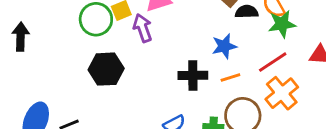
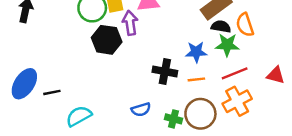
green star: (282, 24) -> (227, 45), moved
black hexagon: (106, 69) -> (107, 40), moved

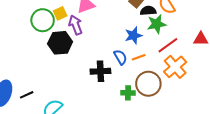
black cross: (165, 71) -> (100, 71), moved
blue semicircle: (141, 109) -> (120, 57), moved, turned -91

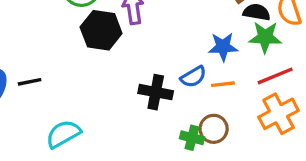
blue semicircle: (120, 57) -> (193, 77), turned 77
brown circle: (148, 84) -> (214, 129), moved, size x0.7
black line: (27, 95) -> (30, 82), moved

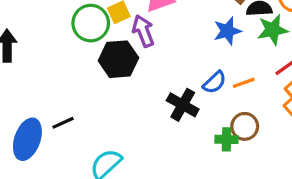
blue star: (223, 47) -> (227, 31), moved
black cross: (156, 92) -> (183, 105), turned 32

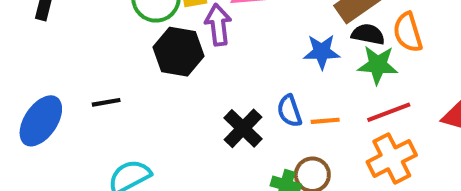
blue semicircle: (215, 82) -> (289, 111), turned 100
black line: (63, 123) -> (106, 102), moved

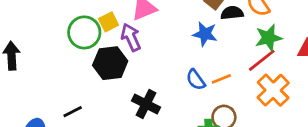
blue star: (322, 52) -> (205, 34), turned 30
green star: (378, 65) -> (269, 38), moved
black cross: (243, 128) -> (146, 104), moved

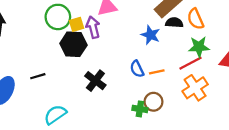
yellow square: (109, 22) -> (76, 24), moved

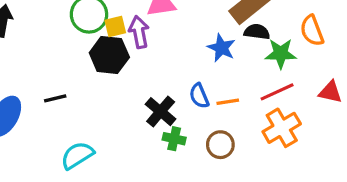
orange semicircle: (196, 19) -> (312, 31), moved
green star: (199, 47) -> (281, 53), moved
black cross: (95, 81) -> (161, 112), moved
green cross: (140, 109) -> (174, 139), moved

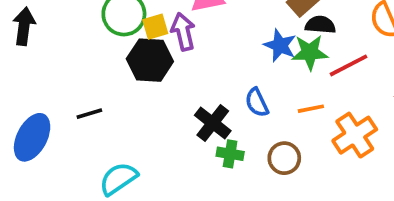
green star: (281, 53) -> (310, 52), moved
red line: (277, 92) -> (348, 65), moved
orange line: (228, 102) -> (311, 109), moved

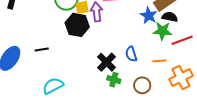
blue star: (280, 45) -> (149, 15), moved

